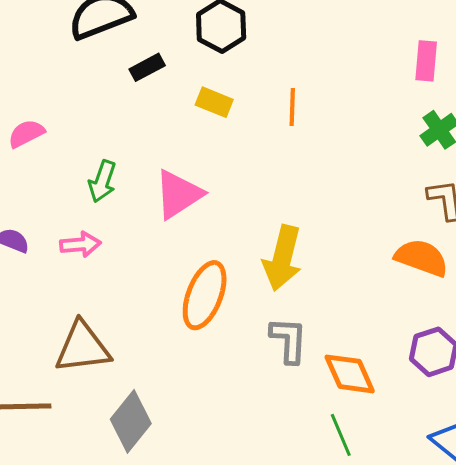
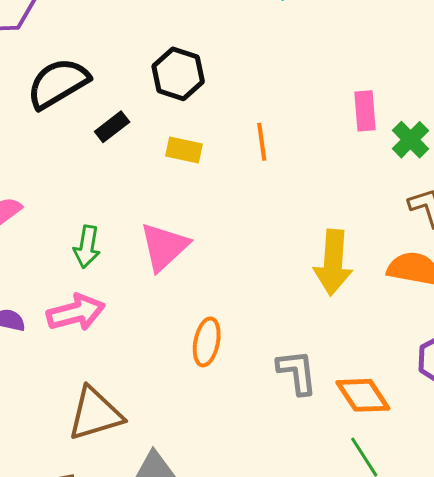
pink rectangle: (426, 61) -> (365, 111), moved
pink arrow: (80, 244) -> (76, 313), size x1.4
yellow arrow: (282, 258) -> (333, 262), moved
orange ellipse: (205, 295) -> (207, 342), size x0.7

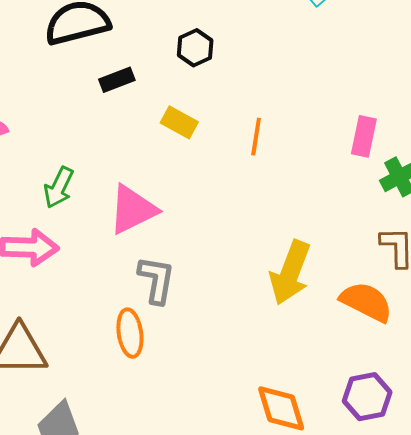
black hexagon: (178, 74) -> (195, 48), size x0.7
orange ellipse: (207, 342) -> (130, 333), moved, turned -36
gray L-shape: (297, 372) -> (156, 280), moved

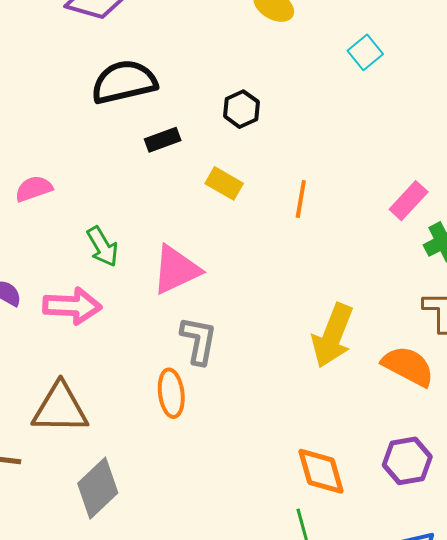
pink rectangle: (364, 136) -> (409, 201), turned 30
green arrow: (59, 188) -> (102, 247), turned -57

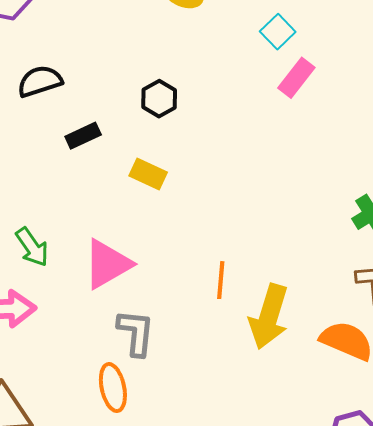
black semicircle: (124, 82) -> (40, 81), size x0.7
orange line: (301, 199) -> (221, 280), moved
pink rectangle: (409, 201) -> (296, 78), moved

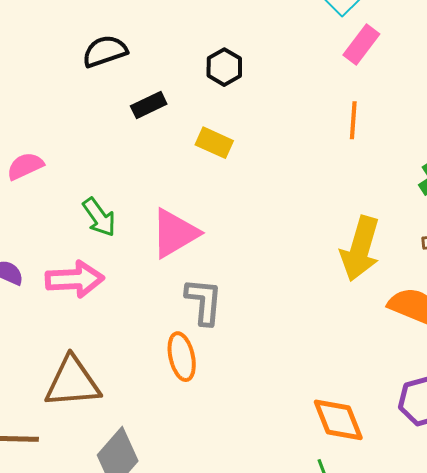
orange line: (221, 280) -> (353, 120), moved
yellow arrow: (269, 317) -> (360, 249), moved

